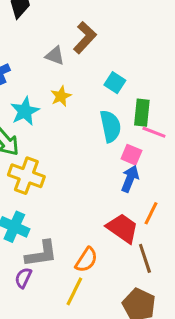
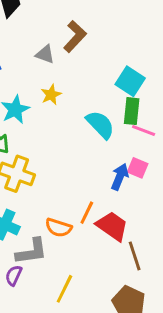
cyan square: (115, 83) -> (130, 81), moved, size x1.4
cyan semicircle: (110, 126) -> (100, 125), turned -32
pink square: (131, 155) -> (138, 168), moved
orange line: (151, 213) -> (87, 213), moved
orange semicircle: (86, 260) -> (58, 228), moved, turned 75

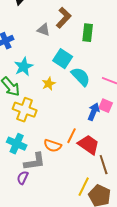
cyan square: (130, 81) -> (63, 59), moved
yellow star: (51, 95) -> (49, 84), moved
green rectangle: (132, 111) -> (88, 33), moved
yellow line: (64, 289) -> (84, 187), moved

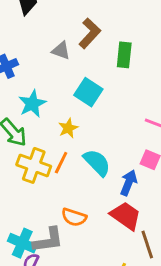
cyan semicircle: (81, 77) -> (97, 163), moved
blue arrow: (94, 112) -> (129, 183), moved
orange line: (72, 136) -> (61, 163), moved
cyan cross: (17, 144) -> (22, 243), moved

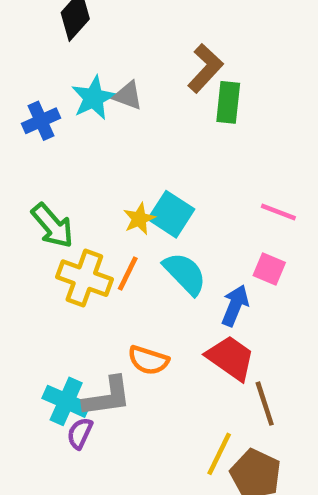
brown L-shape: (90, 33) -> (205, 68), moved
cyan square: (88, 92) -> (171, 214), moved
cyan star: (32, 104) -> (94, 98), moved

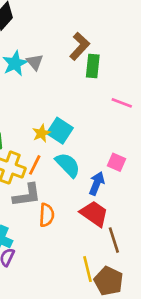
gray triangle: (128, 96) -> (35, 62), turned 30
pink line: (278, 212) -> (122, 103), moved
orange semicircle: (148, 360) -> (47, 215), turned -105
gray L-shape: (107, 397) -> (27, 195), moved
yellow line: (219, 454) -> (88, 269), turned -40

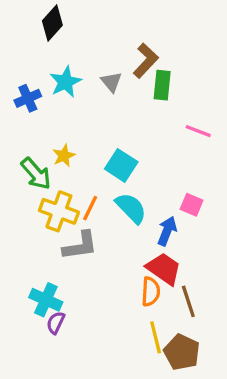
gray triangle: (35, 62) -> (111, 82), moved
yellow star: (41, 133) -> (64, 156), moved
orange semicircle: (47, 215) -> (151, 292), moved

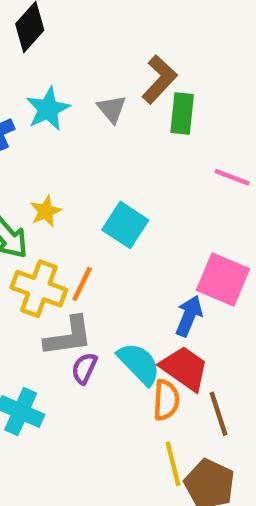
pink square: (192, 205) -> (223, 280), size x1.6
cyan semicircle: (131, 208) -> (139, 364), moved
purple semicircle: (56, 323) -> (84, 368), moved

